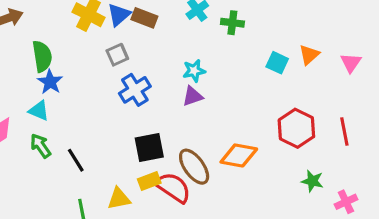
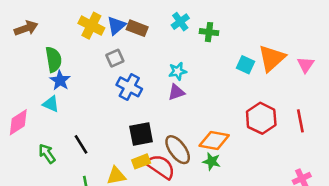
orange triangle: (309, 55) -> (272, 58), size x1.6
blue cross: (135, 90) -> (129, 87), turned -30
green arrow: (41, 146) -> (47, 154), moved
green star: (312, 181) -> (212, 161), moved

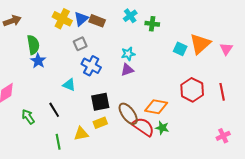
cyan triangle: (51, 104) -> (69, 85), moved
green star: (212, 161) -> (162, 128), moved
red semicircle: (161, 167) -> (143, 127), moved

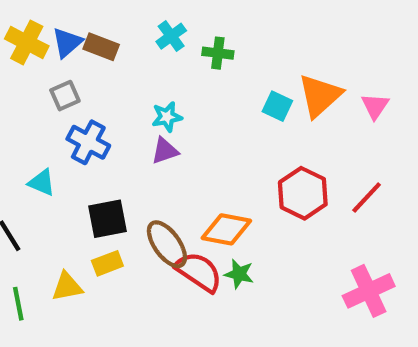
red line: (222, 92) -> (367, 197), turned 54
pink cross: (223, 136) -> (369, 291), size x1.6

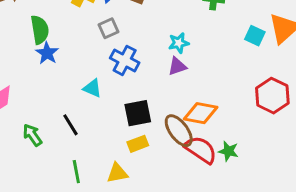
orange diamond: (226, 229) -> (201, 113), moved
yellow triangle: (67, 287) -> (117, 173), moved

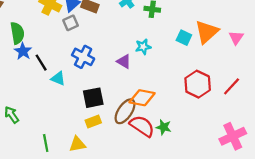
gray square: (108, 28) -> (71, 23), moved
cyan star: (179, 43) -> (143, 47), moved
purple triangle: (177, 66) -> (124, 61), turned 49
black line: (70, 125) -> (41, 63), moved
brown ellipse: (179, 131) -> (125, 111), turned 70

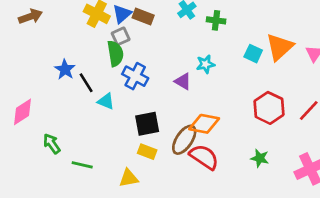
green semicircle: (17, 33) -> (115, 54), moved
yellow rectangle: (93, 122) -> (147, 152), turned 42
green star: (164, 127) -> (260, 158), moved
green line: (46, 143) -> (82, 165), moved, turned -66

